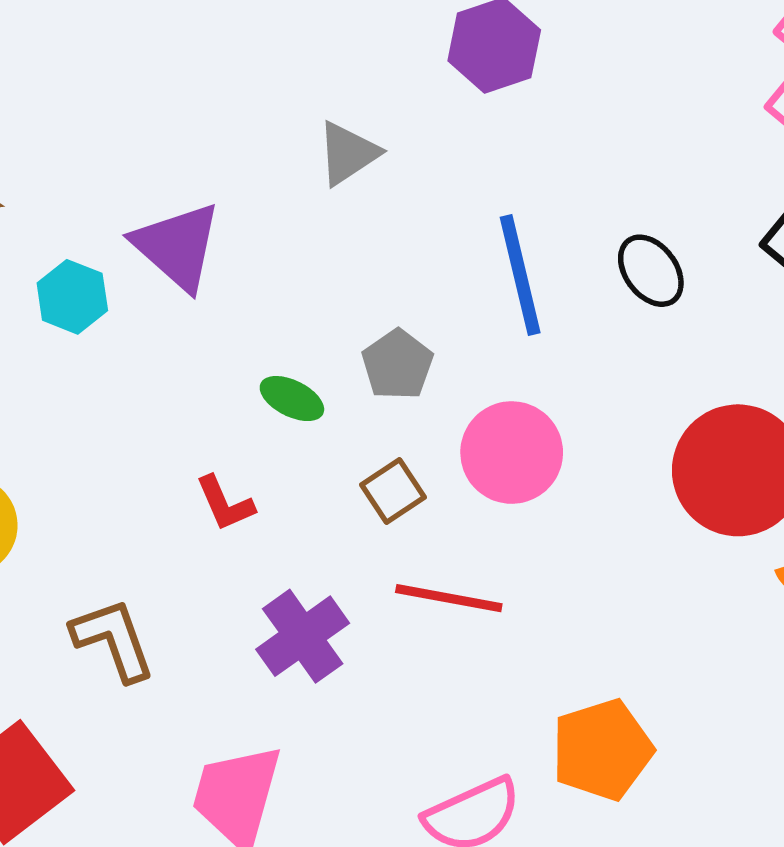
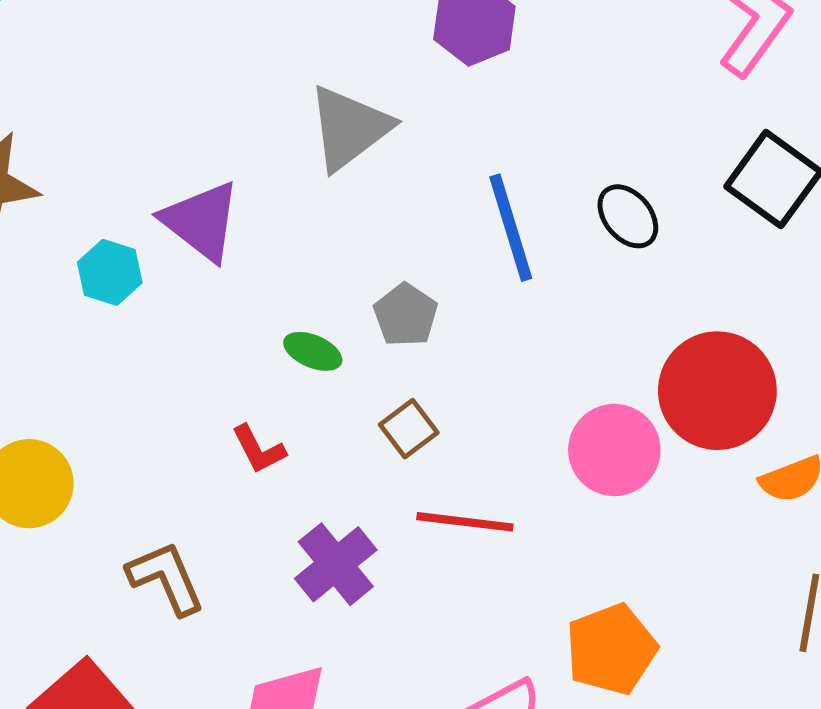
gray triangle: (348, 153) -> (349, 128), size x1.5
pink circle: (512, 453) -> (614, 450), moved

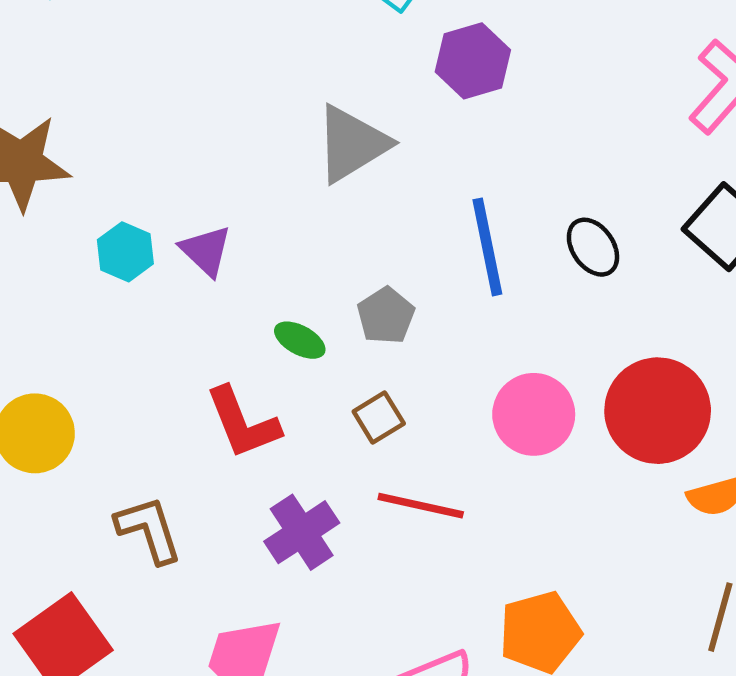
purple triangle: (201, 221) -> (206, 251), moved, size x0.7
red L-shape: (259, 449) -> (243, 423), size x1.6
pink circle: (614, 450) -> (534, 414), moved

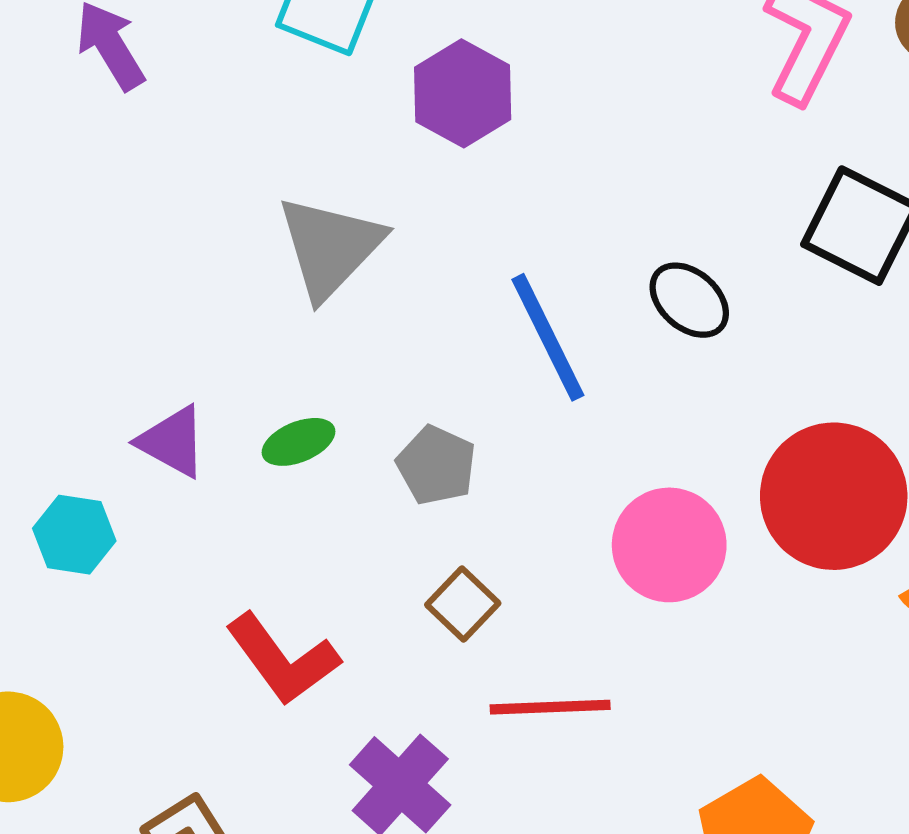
cyan hexagon: (125, 252) -> (74, 535), moved
green ellipse: (300, 340) -> (298, 442), moved, turned -36

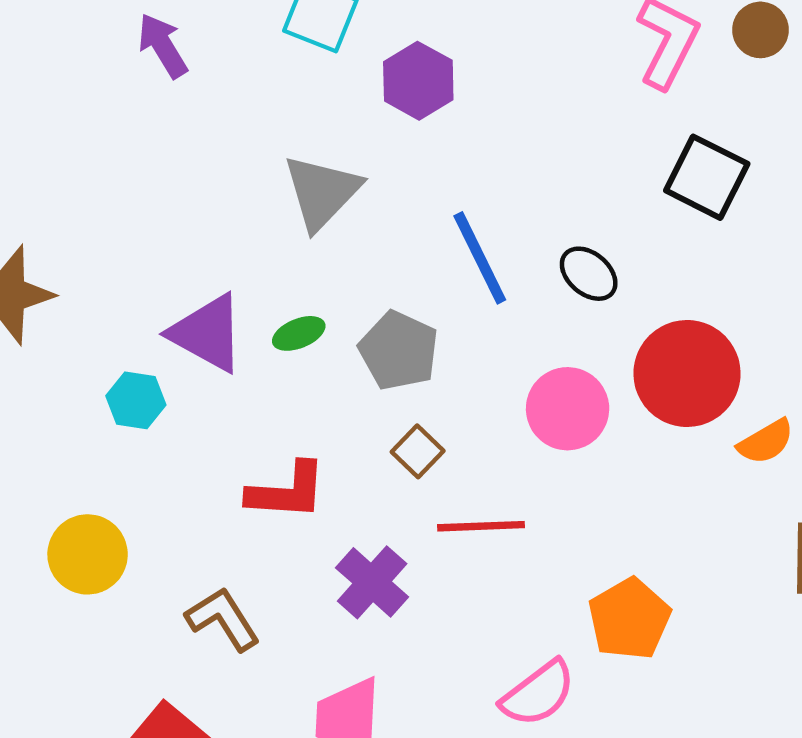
black ellipse: (689, 300) -> (589, 274), moved
purple triangle: (172, 442) -> (207, 333), size x1.5
gray pentagon: (436, 465) -> (399, 351), size x1.4
red L-shape: (283, 659) -> (287, 491), turned -50

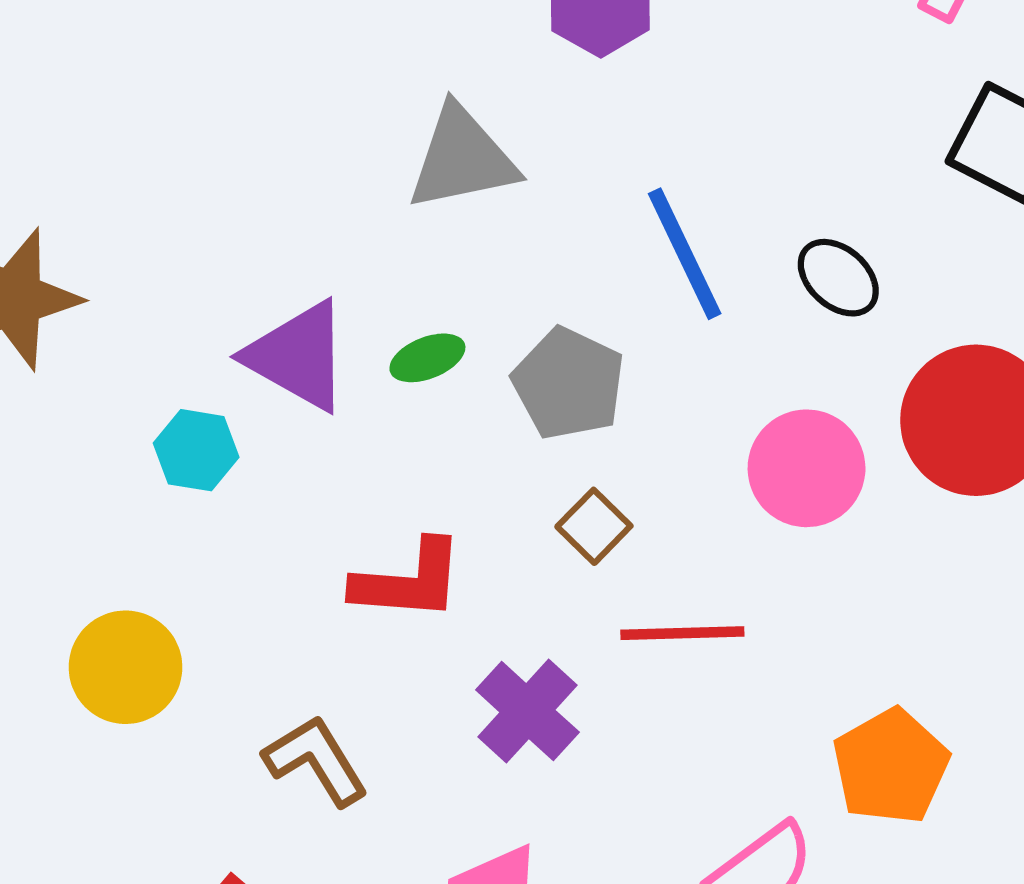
gray triangle: (322, 192) -> (462, 158), turned 34

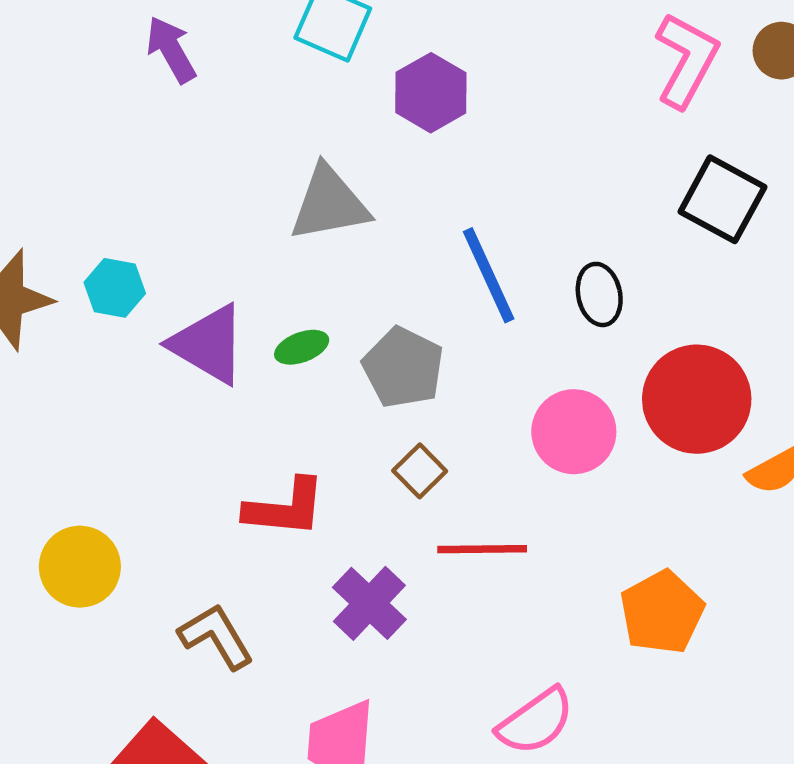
black ellipse: (838, 278) -> (599, 294), turned 36
cyan hexagon: (196, 450) -> (115, 288), moved
orange pentagon: (891, 766) -> (662, 612), moved

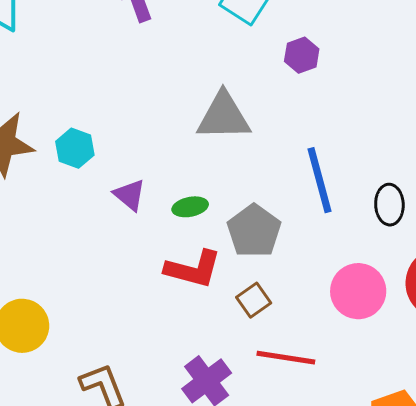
purple hexagon: (431, 93) -> (302, 55), size x0.7
purple triangle: (208, 344) -> (130, 195), size x0.6
red L-shape: (285, 508) -> (193, 269), moved

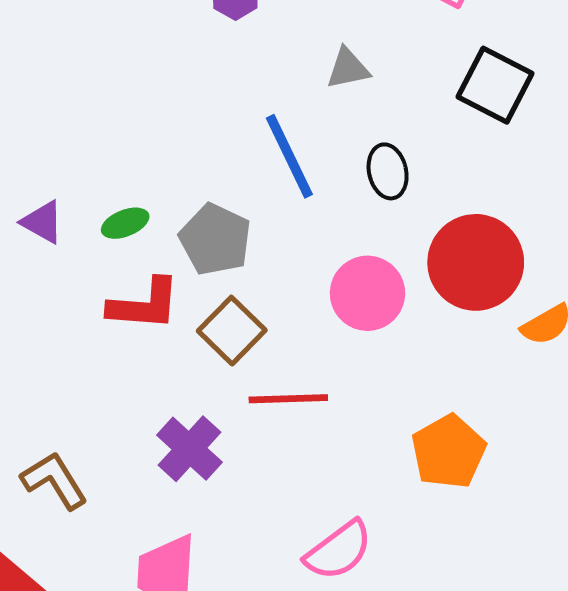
gray triangle: (224, 116) -> (348, 68), moved, size x0.6
brown square: (254, 300) -> (232, 331), size x1.4

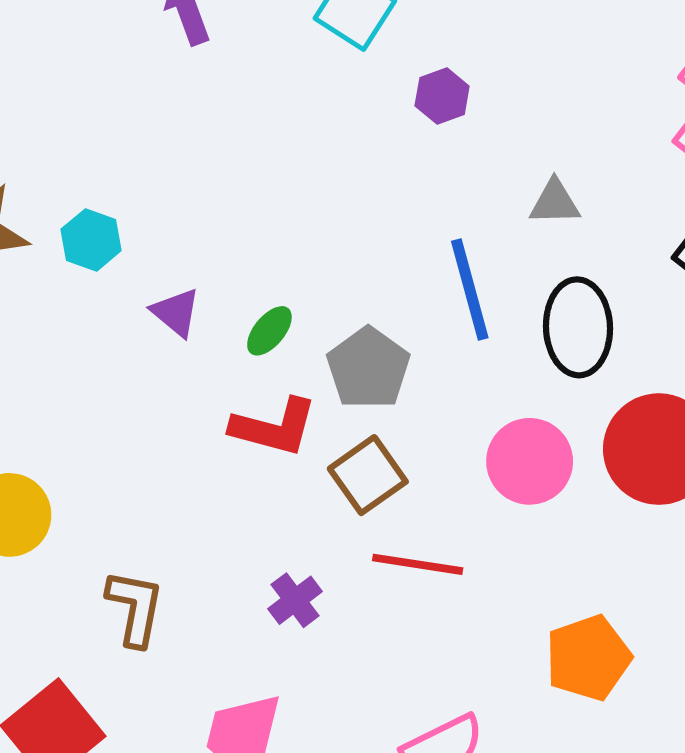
black ellipse: (388, 171) -> (578, 327), size x1.5
green ellipse: (125, 223) -> (269, 331), turned -39
purple cross: (189, 449) -> (295, 600), size x0.7
brown L-shape: (54, 480) -> (135, 608), turned 32

